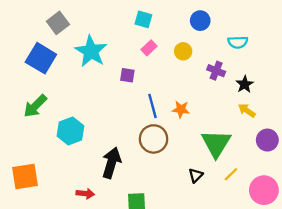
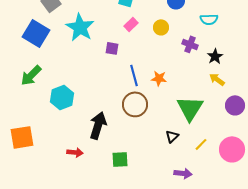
yellow line: (231, 174) -> (201, 144), moved

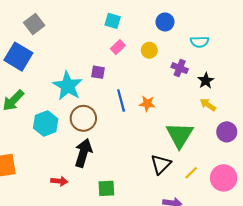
cyan star: (80, 27) -> (68, 86), moved
brown circle: (135, 104) -> (83, 118), moved
black triangle: (172, 136) -> (161, 164), size x1.5

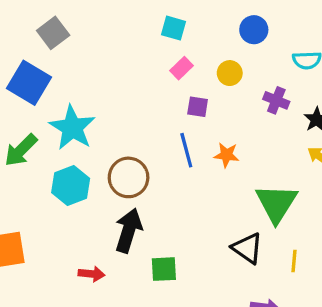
purple square: (98, 72) -> (198, 107), moved
cyan star: (68, 86) -> (72, 128), moved
black triangle: (161, 164) -> (247, 248), turned -40
yellow line: (191, 173) -> (294, 261), turned -40
green square: (106, 188) -> (164, 269), moved

